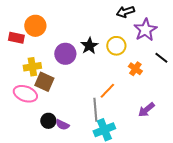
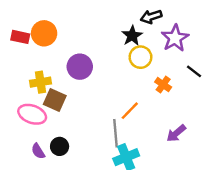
red rectangle: (16, 38) -> (20, 37), moved
black star: (89, 46) -> (132, 36), moved
purple semicircle: (62, 125) -> (38, 151), moved, turned 32

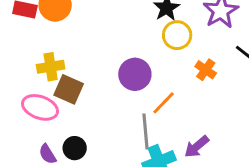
purple circle: (80, 67) -> (135, 74), moved
purple arrow: (176, 133) -> (197, 147), moved

